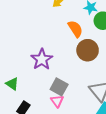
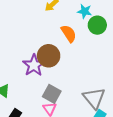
brown circle: (88, 50) -> (49, 56), moved

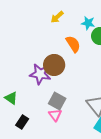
purple star: (34, 65) -> (40, 74), turned -30

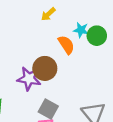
cyan star: (88, 23) -> (81, 30), moved

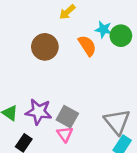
brown circle: (45, 68) -> (45, 47), moved
purple star: (29, 79) -> (39, 112), moved

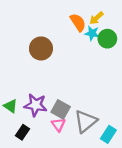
yellow arrow: (67, 12) -> (96, 18), moved
orange semicircle: (87, 46) -> (78, 22), moved
gray triangle: (117, 122) -> (86, 121), moved, turned 30

